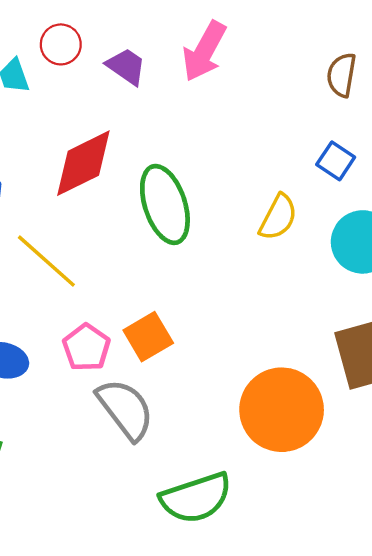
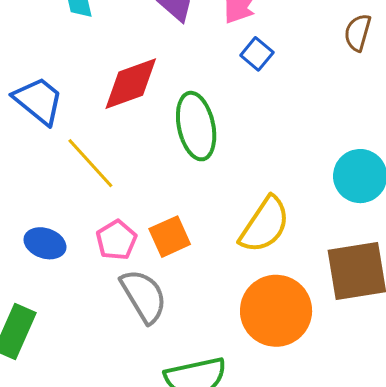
blue square: (336, 161) -> (257, 54), moved
yellow semicircle: (278, 217) -> (265, 225), moved, size x1.5

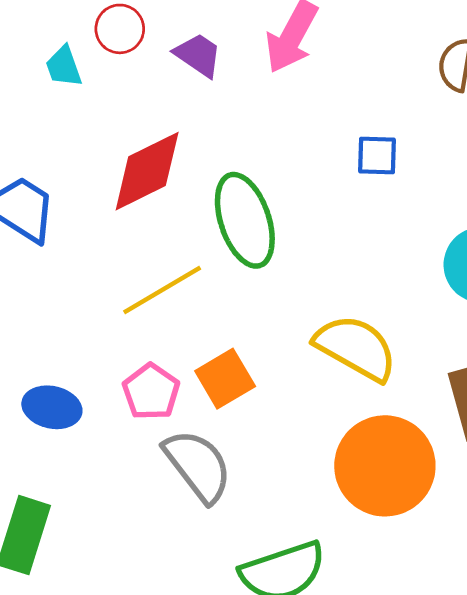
blue square: (257, 54) -> (377, 155), moved, turned -32
yellow line: (90, 163) -> (162, 290), moved, turned -72
yellow semicircle: (265, 225) -> (356, 348), turned -88

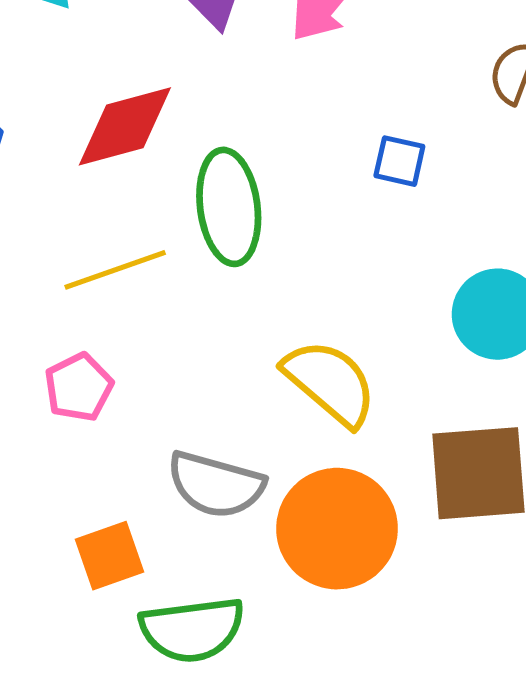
orange square: (225, 379) -> (109, 556), moved
gray semicircle: (198, 466) -> (216, 485), moved, turned 132

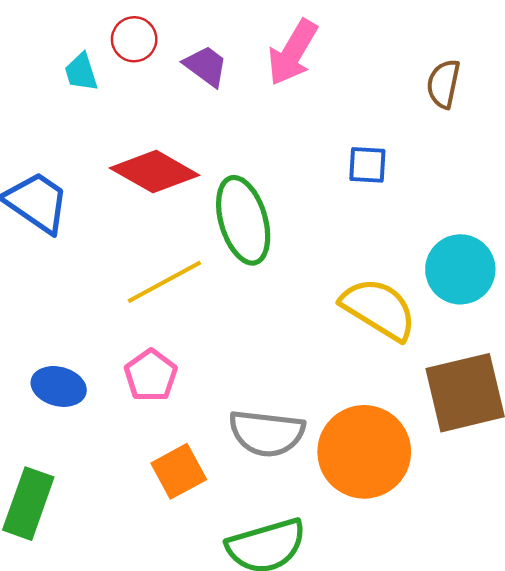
red diamond: (125, 126) -> (155, 172), turned 54
yellow semicircle: (330, 383) -> (379, 309), moved
orange square: (109, 556) -> (179, 471), moved

